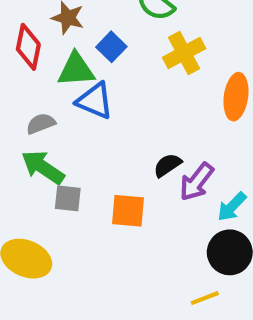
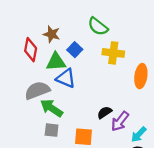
yellow cross: (184, 53) -> (113, 53), turned 35
gray semicircle: (41, 124) -> (37, 90), size x1.6
green arrow: (43, 167) -> (52, 108), moved

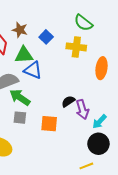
green semicircle: (98, 26) -> (83, 23), moved
blue square: (75, 50) -> (46, 37), moved
purple arrow: (120, 121) -> (82, 109), turned -54

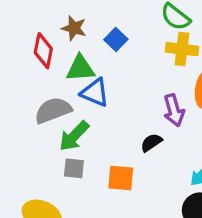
yellow cross: (76, 47) -> (182, 49), moved
green arrow: (20, 97) -> (74, 136), turned -80
purple arrow: (82, 109) -> (174, 110), moved

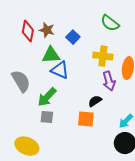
yellow cross: (182, 49) -> (103, 56), moved
red diamond: (43, 51) -> (28, 31), moved
gray semicircle: (53, 110) -> (21, 81), moved, turned 80
orange square: (121, 178) -> (86, 119), moved

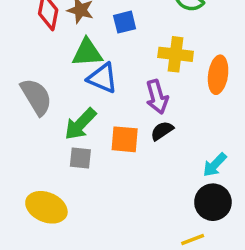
blue square: (73, 37) -> (125, 22), turned 32
purple arrow: (109, 81) -> (157, 97), moved
orange square: (86, 119) -> (125, 139), moved

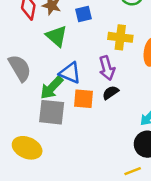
green triangle: (87, 53) -> (57, 36), turned 45
blue triangle: (102, 78) -> (70, 73), moved
gray square: (80, 158) -> (52, 112), size x1.6

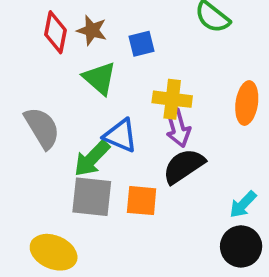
yellow cross: (120, 37) -> (172, 99), moved
black semicircle: (111, 93) -> (184, 166), size x1.6
orange square: (84, 99) -> (142, 201), moved

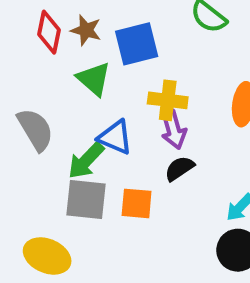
blue square: (142, 44) -> (137, 44), size x1.6
black semicircle: (184, 166) -> (179, 168), size x0.7

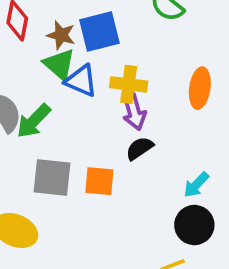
brown star: (86, 30) -> (61, 35), moved
blue triangle: (115, 137) -> (81, 81), moved
green arrow: (86, 161) -> (34, 121), moved

